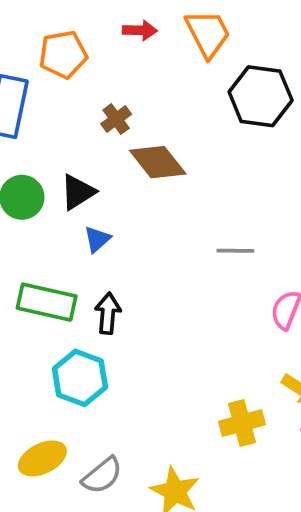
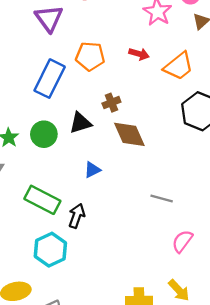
orange trapezoid: (208, 33) -> (179, 66), turned 64
black triangle: (78, 192) -> (80, 123), moved
blue triangle: (97, 239) -> (92, 170), moved

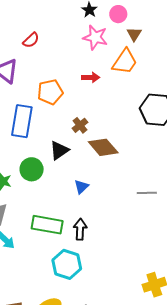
orange trapezoid: (179, 66) -> (125, 62), moved

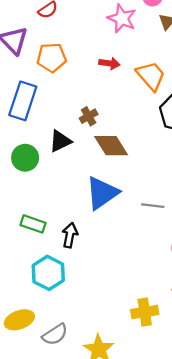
orange trapezoid: (125, 62) -> (151, 76), moved, turned -84
orange pentagon: (50, 92) -> (52, 58), moved
blue triangle: (81, 187) -> (102, 193), moved, size x2.0
green rectangle: (47, 225) -> (33, 224), size x0.7

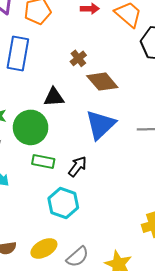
black triangle: (60, 141) -> (54, 97), moved, turned 30
green circle: (25, 158) -> (31, 127), moved, size x1.4
black arrow: (70, 235) -> (77, 167), turned 35

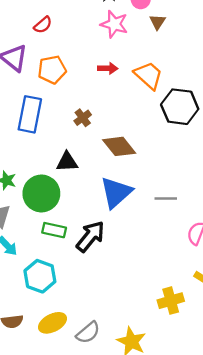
brown cross: (78, 58) -> (83, 118), moved
black arrow: (77, 167) -> (90, 236), size x1.4
cyan hexagon: (63, 203) -> (40, 276), moved

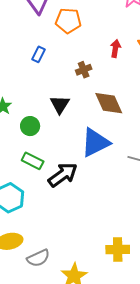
red arrow: (108, 68) -> (115, 48), moved, turned -96
blue rectangle: (30, 114) -> (38, 54), size x0.5
black triangle: (67, 162) -> (60, 104), turned 50
green circle: (41, 193) -> (30, 126), size x0.6

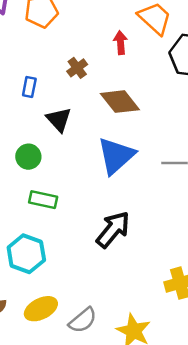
red arrow: (115, 48) -> (121, 43), moved
blue rectangle: (38, 54) -> (29, 87), moved
black arrow: (63, 175) -> (113, 229), moved

